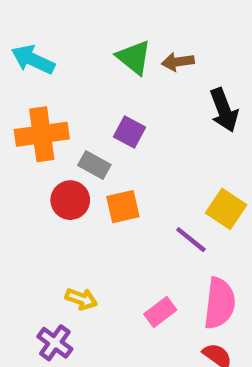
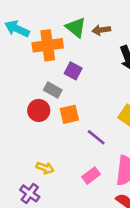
orange cross: (42, 134) -> (48, 45), moved
purple line: (191, 240) -> (96, 137), moved

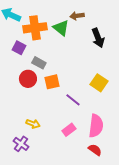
green triangle: (76, 27) -> (61, 28), moved
purple square: (73, 71) -> (19, 48), moved

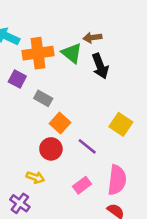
black arrow: (98, 38) -> (100, 66), moved
red circle: (28, 79) -> (51, 149), moved
orange square: (52, 82) -> (60, 123), turned -35

